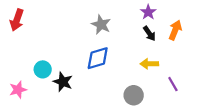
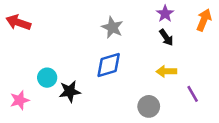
red arrow: (17, 20) -> (18, 22), turned 90
orange arrow: (175, 30) -> (204, 20), moved
black star: (63, 82) -> (70, 91), turned -30

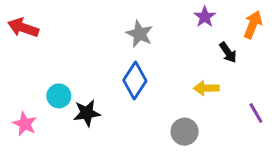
black arrow: (166, 37) -> (228, 52), moved
blue diamond: (109, 65) -> (135, 80), turned -40
purple line: (193, 94) -> (256, 113), moved
pink star: (20, 100) -> (25, 124), turned -30

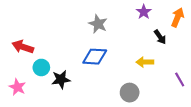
red arrow: (23, 28) -> (23, 47), moved
blue diamond: (135, 80) -> (95, 57), turned 60

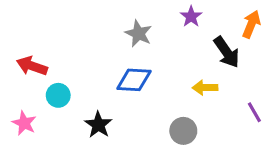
purple star: (144, 12) -> (191, 17), moved
black arrow: (160, 37) -> (227, 52), size x1.5
black star: (61, 79) -> (98, 125), moved, turned -30

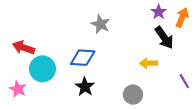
purple star: (191, 17) -> (159, 12), moved
blue diamond: (134, 80) -> (83, 58), moved
cyan circle: (58, 95) -> (42, 69), size x1.5
black star: (98, 125) -> (85, 87), moved

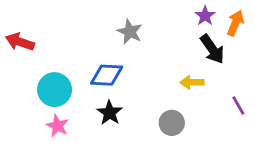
red arrow: (23, 48) -> (20, 42), moved
pink star: (18, 89) -> (57, 126), moved

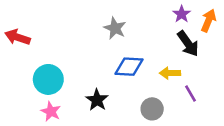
blue diamond: (107, 75) -> (129, 67), moved
purple line: (238, 105) -> (191, 94), moved

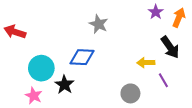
black arrow: (188, 44) -> (170, 47), moved
blue diamond: (129, 67) -> (82, 57), moved
black star: (97, 100) -> (64, 85), moved
pink star: (51, 111) -> (34, 96), moved

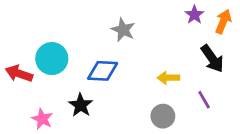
red arrow: (15, 32) -> (19, 74), moved
yellow arrow: (146, 63) -> (168, 78), moved
cyan circle: (41, 68) -> (52, 59), moved

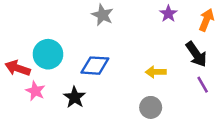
purple star: (194, 15) -> (168, 14), moved
gray star: (123, 30) -> (102, 15), moved
purple line: (204, 100) -> (203, 85), moved
pink star: (42, 119) -> (35, 91), moved

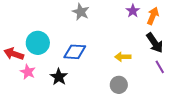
orange arrow: (206, 20) -> (153, 16), moved

